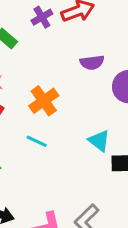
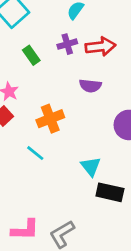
purple semicircle: (92, 62) -> (90, 86), moved

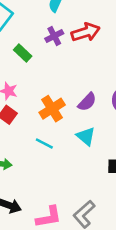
purple semicircle: (90, 86) -> (87, 102), moved, turned -42
cyan triangle: (91, 166) -> (86, 136), moved

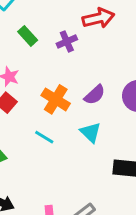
purple cross: (54, 36) -> (67, 41), moved
orange cross: (52, 109) -> (56, 99), turned -30

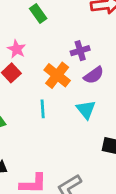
purple cross: (67, 41) -> (80, 51), moved
cyan line: (44, 137) -> (43, 109), turned 48

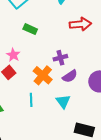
green rectangle: (38, 14) -> (30, 29), turned -32

